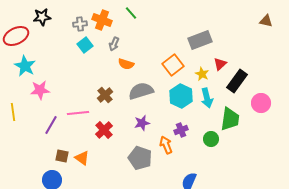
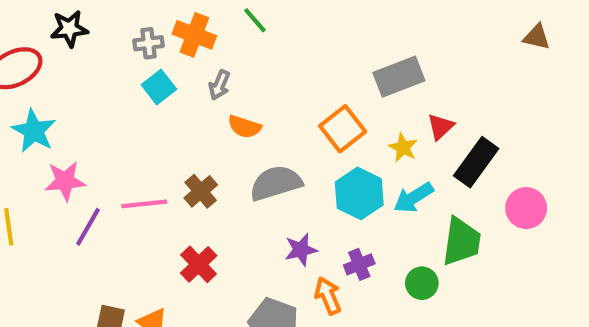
cyan arrow: (207, 98) -> (413, 198), turned 72
pink line: (78, 113) -> (144, 204), moved
purple star: (142, 123) -> (301, 250), moved
purple line: (51, 125) -> (88, 227), moved

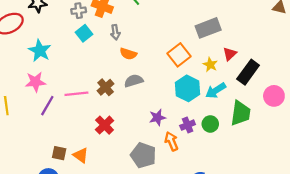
gray arrow: (219, 85) -> (115, 32), turned -32
cyan star: (34, 131) -> (40, 51), moved
gray semicircle: (276, 183) -> (134, 81), moved, size x0.7
green circle: (422, 283) -> (210, 124), moved

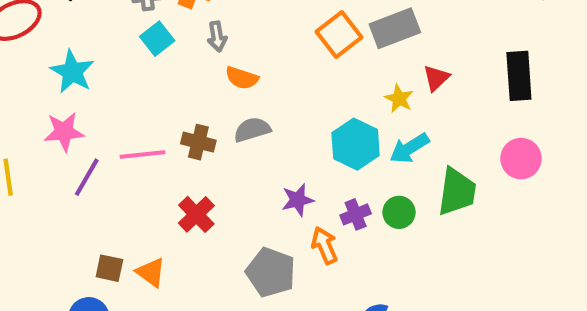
orange square: (179, 55) -> (339, 35), moved
black rectangle: (248, 72) -> (519, 76), moved, turned -40
brown cross: (106, 87) -> (198, 142), turned -35

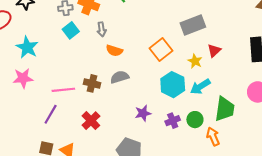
orange square: (339, 35) -> (161, 49), moved
purple line: (87, 177) -> (51, 114), moved
orange arrow: (325, 245) -> (213, 137), moved

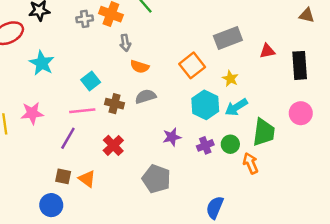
cyan square: (71, 30) -> (91, 81), moved
red triangle: (214, 51) -> (267, 51), moved, turned 32
pink star: (23, 78) -> (32, 113), moved

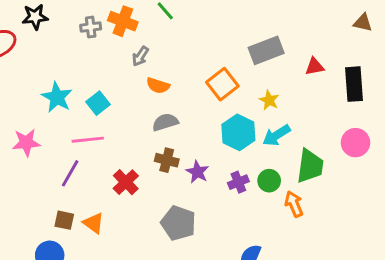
gray arrow: (125, 43) -> (140, 56), turned 42
cyan star: (42, 63) -> (57, 97), moved
brown cross: (115, 104) -> (167, 160), moved
purple star: (172, 137) -> (197, 172), turned -30

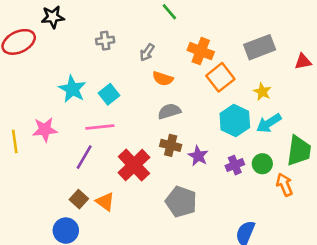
orange cross: (123, 21) -> (201, 51), moved
gray cross: (91, 27) -> (105, 41), moved
red cross: (126, 182) -> (134, 165), size x1.4
brown square: (64, 220) -> (79, 199), turned 30

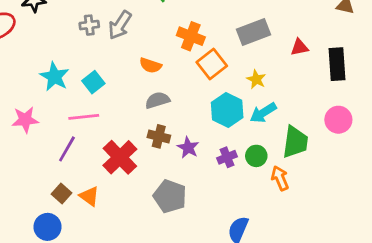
gray arrow: (147, 52) -> (120, 25), moved, size x1.5

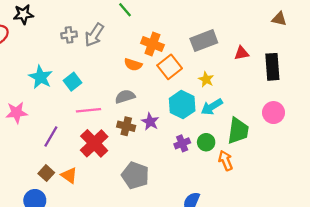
orange semicircle: (150, 65) -> (133, 65), moved
pink line: (84, 117) -> (88, 110), moved
purple star: (188, 148) -> (150, 122), moved

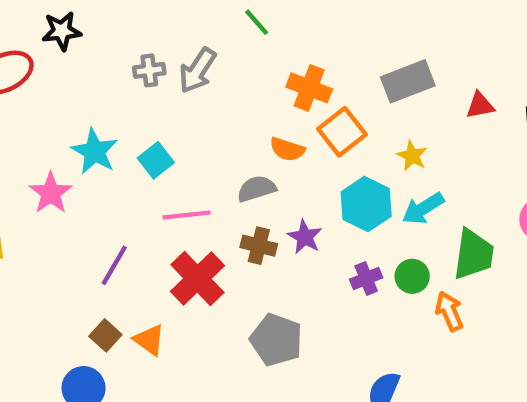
orange semicircle: (133, 65) -> (287, 149), moved
pink star: (17, 113) -> (51, 193), moved, turned -30

